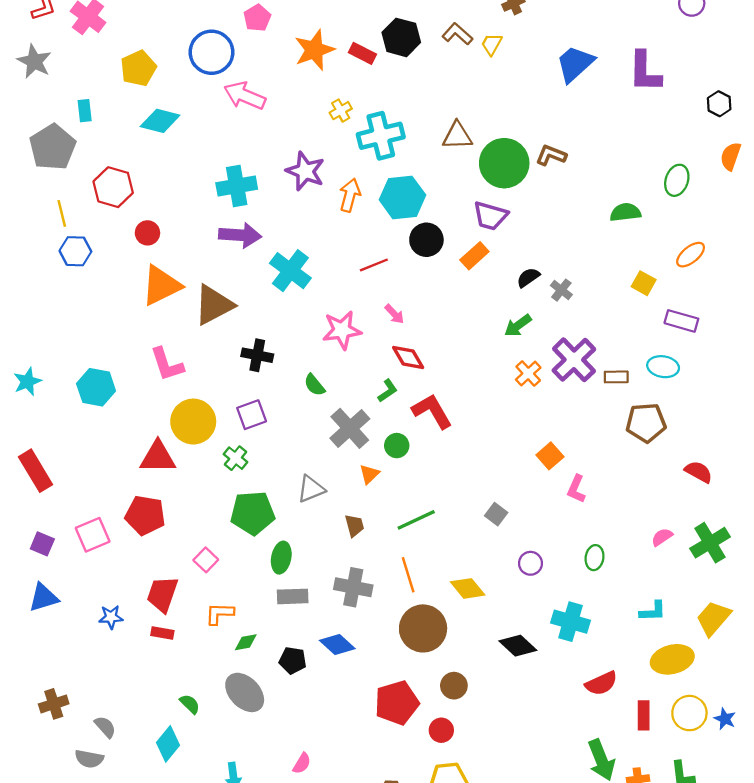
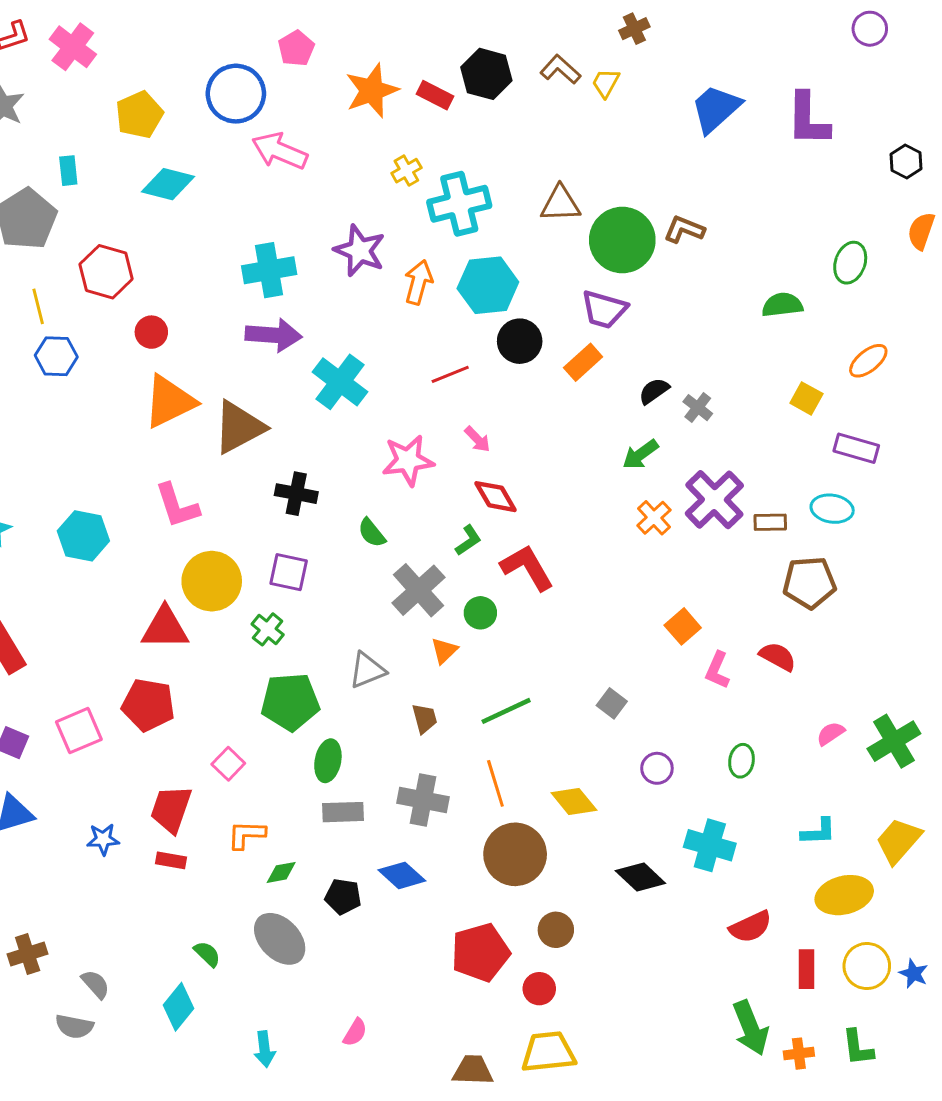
purple square: (252, 415) -> (289, 572), turned 32
red semicircle: (699, 472) -> (778, 657), moved

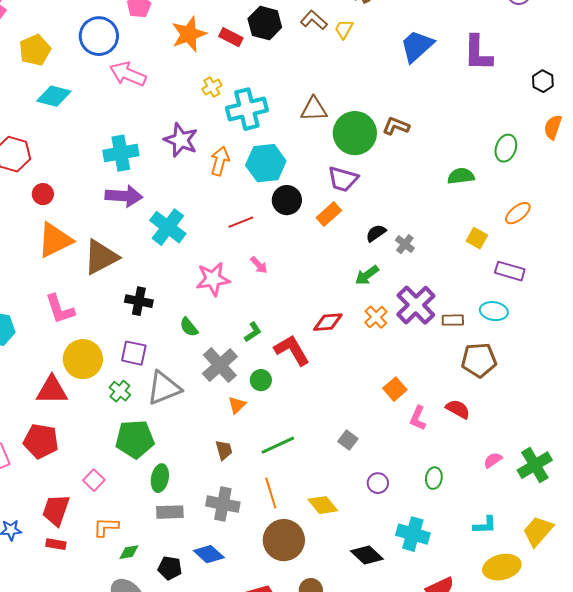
red diamond: (495, 497) -> (328, 322), moved, turned -64
gray triangle: (367, 670) -> (164, 388), moved, size x1.4

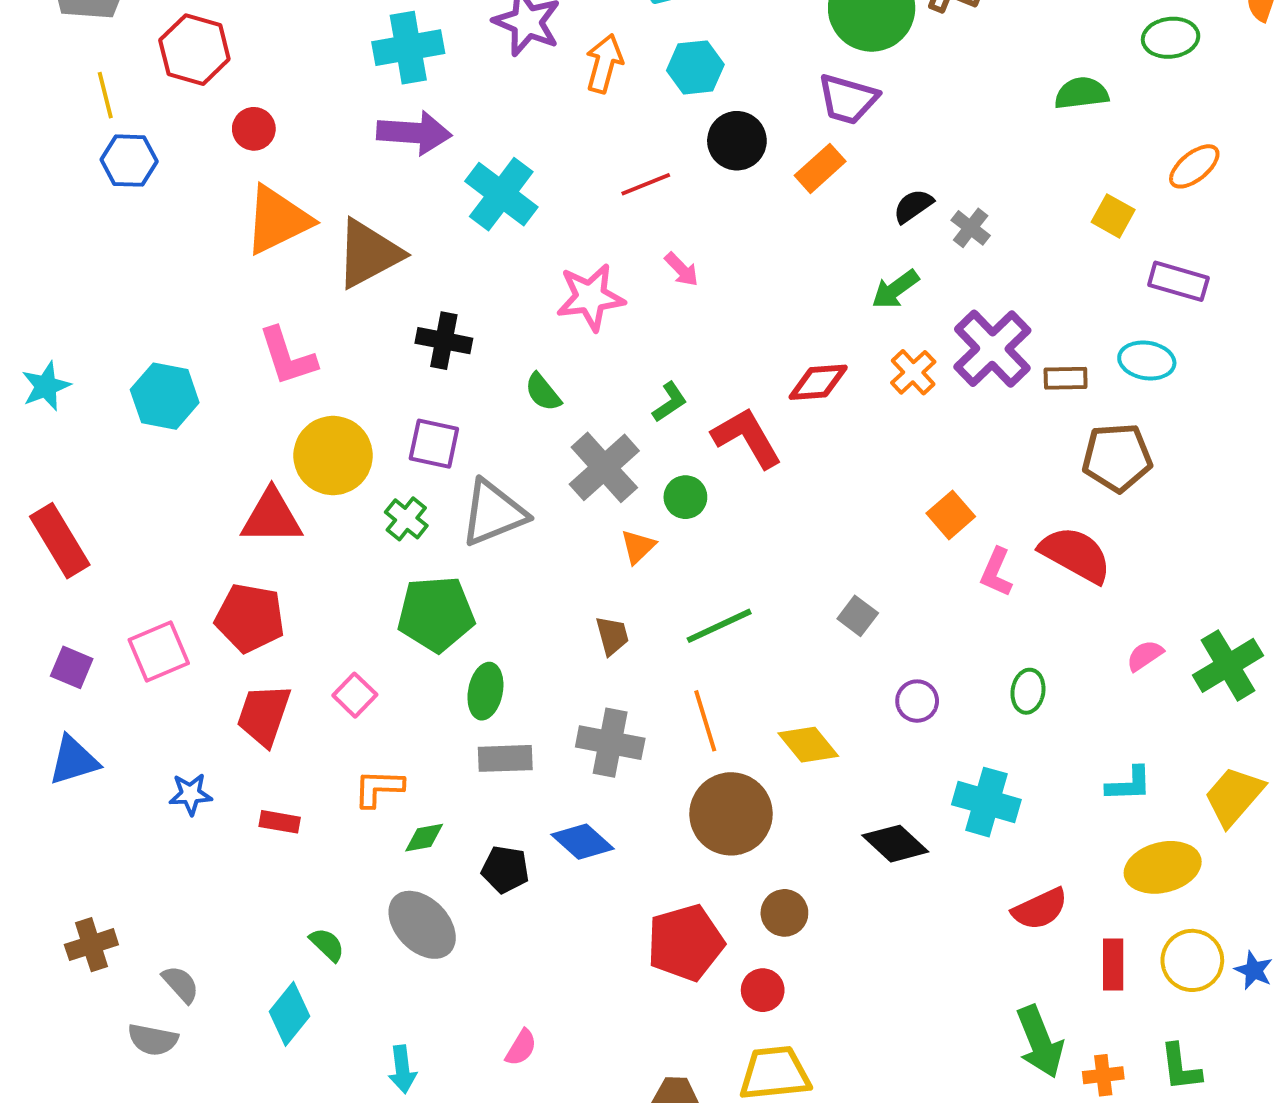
green ellipse: (506, 148) -> (1171, 38), turned 64
cyan hexagon: (266, 163) -> (695, 67), size x0.7
red semicircle: (458, 409) -> (1076, 555), size x1.5
red trapezoid: (56, 510) -> (264, 715), moved

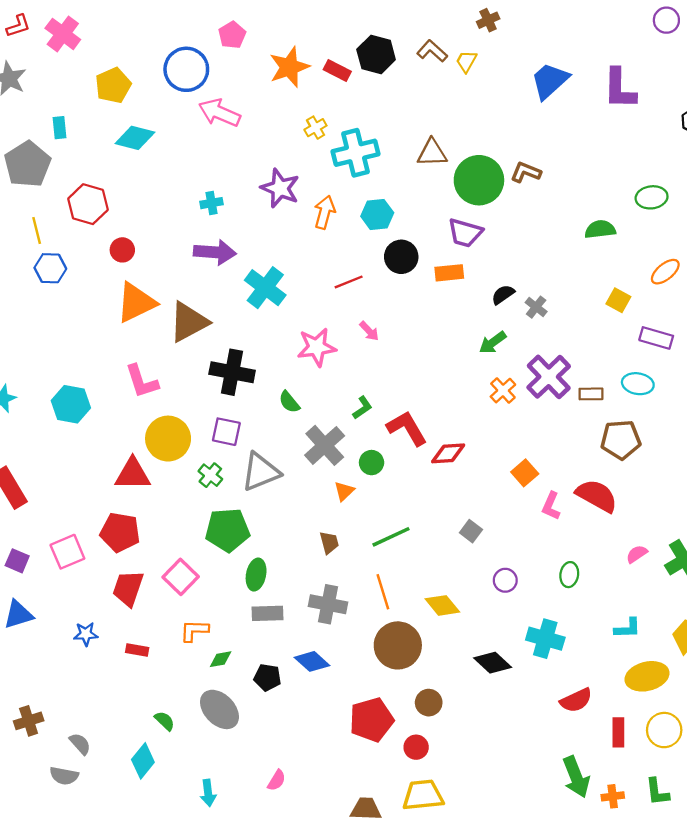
cyan cross: (408, 48) -> (211, 203), size x0.6
orange rectangle: (820, 168) -> (449, 273), turned 36
black cross: (444, 341) -> (232, 372), size x1.4
red diamond: (818, 382) -> (448, 453), moved
pink square: (355, 695) -> (181, 577), size x1.4

